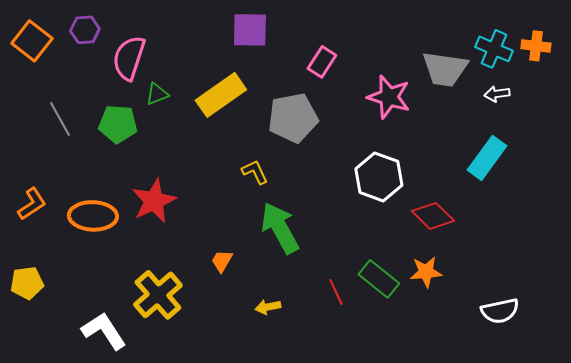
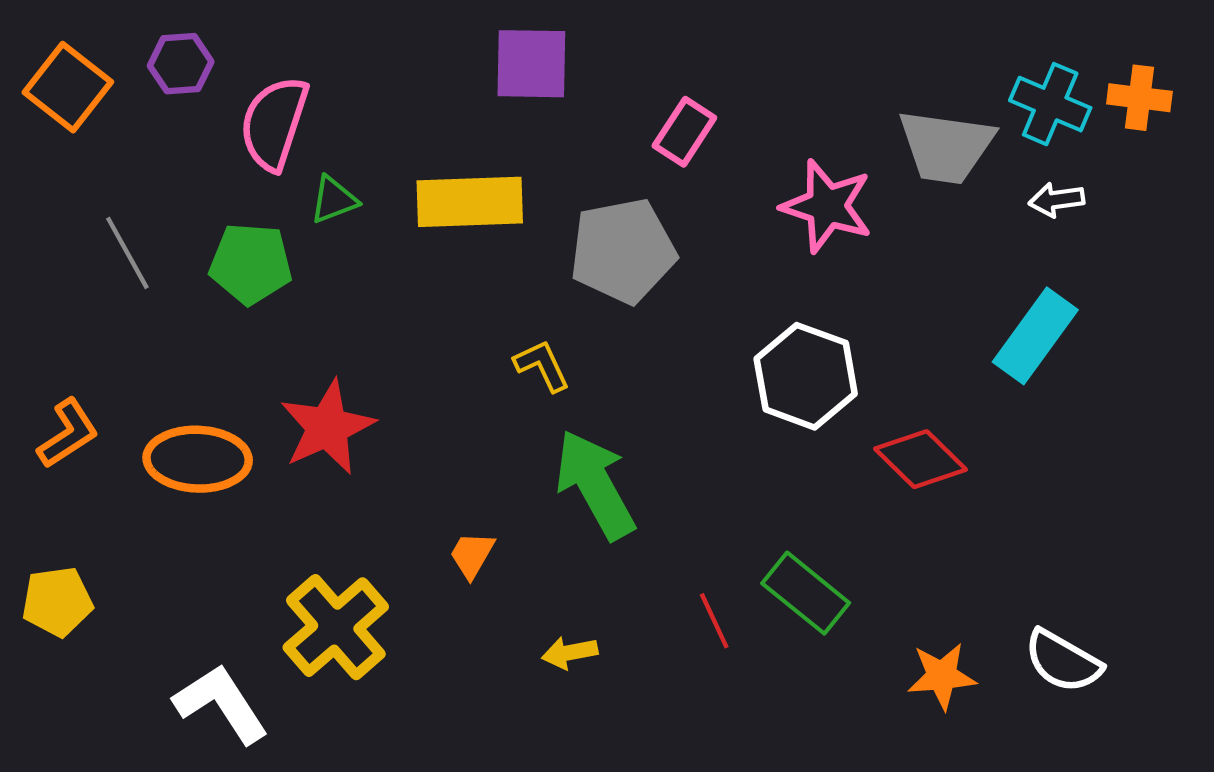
yellow rectangle: (221, 95) -> (470, 202), turned 33
orange star: (426, 272) -> (942, 676), moved
white semicircle: (500, 311) -> (1063, 661), turned 42

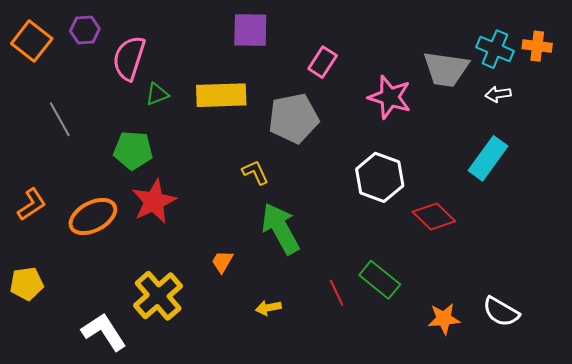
green pentagon: (251, 264) -> (133, 150), moved
orange ellipse: (198, 459) -> (93, 216), turned -30

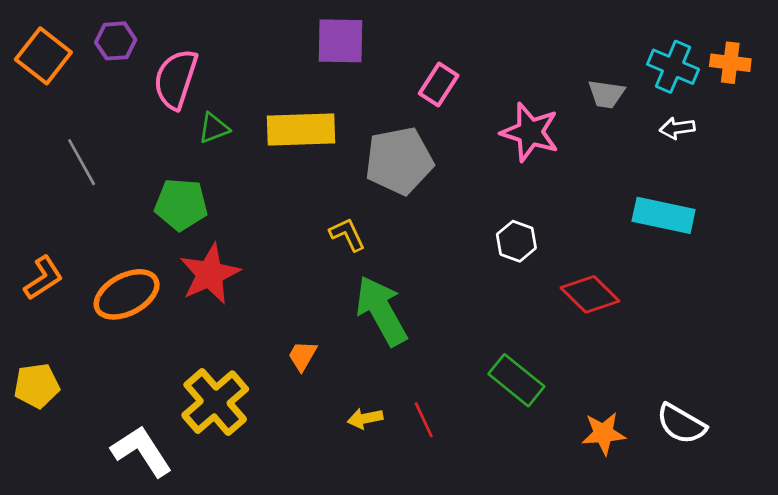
gray trapezoid: (446, 69) -> (606, 94), size x0.6
cyan rectangle: (488, 158) -> (664, 215), turned 66
white hexagon: (380, 177) -> (516, 241), size x0.6
red line: (337, 293) -> (424, 420), moved

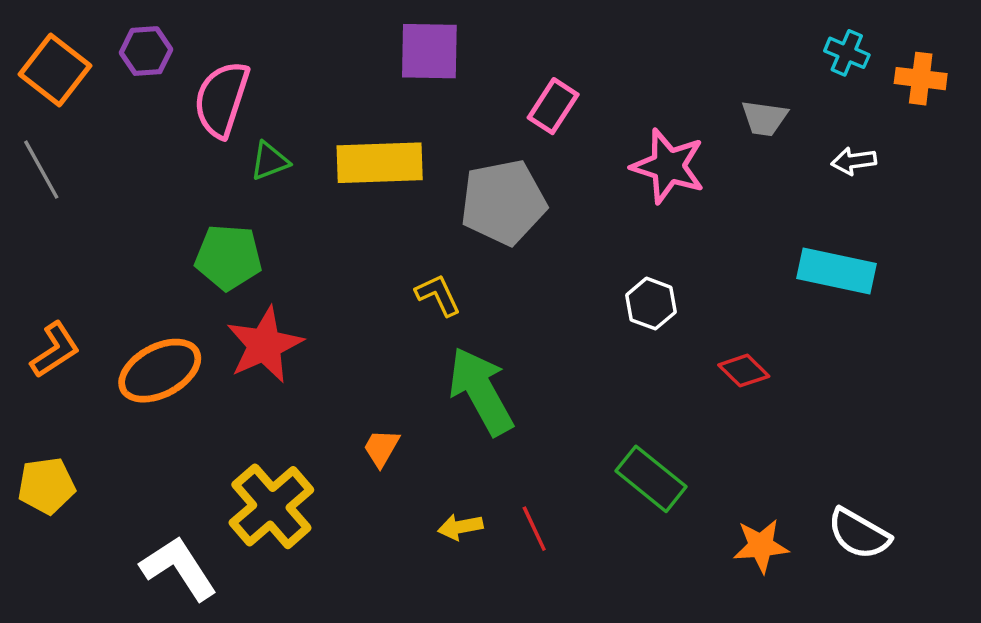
cyan cross: (673, 67) -> (847, 53), moved, size x0.7
gray line: (82, 162) -> (41, 170), moved
red diamond: (590, 294) -> (744, 371), size x0.7

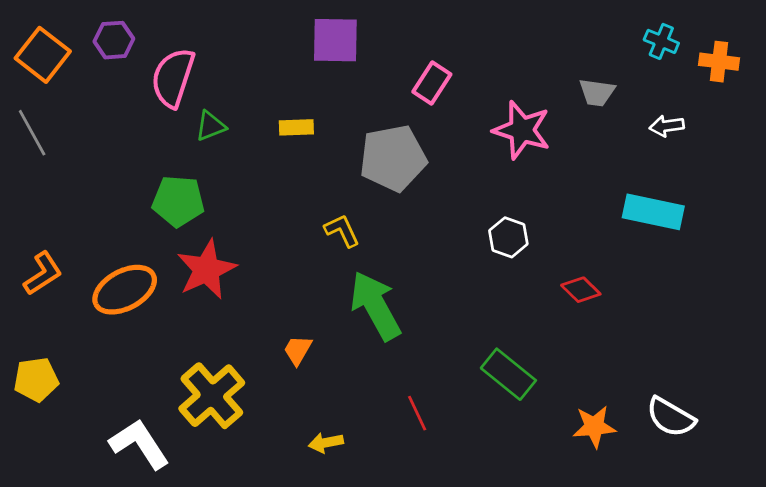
yellow rectangle: (380, 163) -> (296, 127), size x0.5
yellow arrow: (460, 527) -> (326, 443), moved

